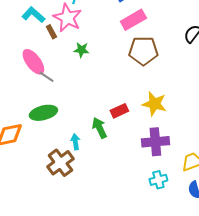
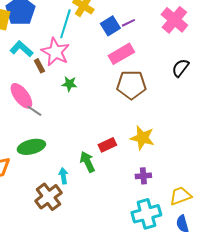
purple cross: (155, 142) -> (143, 176), size x0.6
cyan cross: (158, 180) -> (146, 214), size x1.6

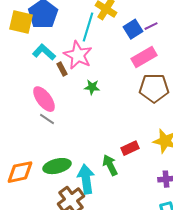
gray line: (34, 111) -> (47, 119), moved
green ellipse: (31, 147) -> (57, 166), moved
cyan arrow: (63, 176) -> (86, 179), size x1.8

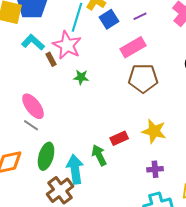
blue square: (133, 29) -> (109, 19), moved
pink ellipse: (44, 99) -> (33, 106), moved
gray line: (47, 119) -> (31, 125), moved
green ellipse: (57, 166) -> (46, 156), turned -60

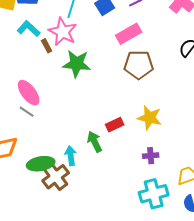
green star: (81, 77) -> (77, 64), size x1.8
green ellipse: (46, 156) -> (41, 164), moved, turned 64
cyan arrow: (75, 169) -> (71, 156), size x0.7

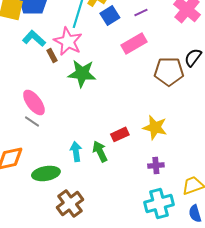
brown pentagon: (139, 65) -> (169, 71), moved
cyan arrow: (71, 156) -> (76, 151), moved
brown cross: (56, 177) -> (70, 203), moved

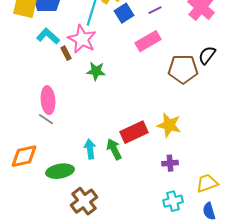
green star: (82, 73) -> (96, 71), size x0.7
pink ellipse: (34, 102) -> (48, 100), turned 32
red rectangle: (120, 134) -> (134, 132), size x1.5
cyan cross: (159, 203) -> (173, 201), size x0.7

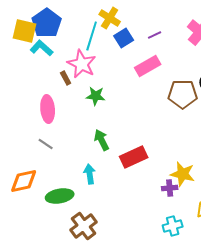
cyan L-shape: (48, 36) -> (42, 48), moved
pink ellipse: (48, 100) -> (48, 109), moved
yellow star: (169, 125) -> (183, 174), moved
green arrow: (114, 149) -> (102, 140), moved

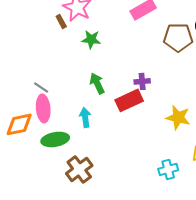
pink ellipse: (48, 109) -> (43, 108), moved
purple cross: (170, 188) -> (142, 81), moved

